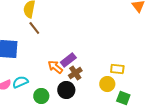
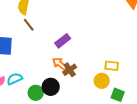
purple rectangle: (68, 60) -> (63, 41), moved
orange arrow: (55, 67) -> (60, 64), moved
black circle: (66, 90) -> (51, 87), moved

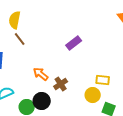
purple rectangle: (63, 41) -> (74, 43), moved
orange arrow: (60, 64) -> (41, 74), moved

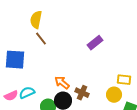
orange arrow: (41, 74) -> (62, 83), moved
brown cross: (61, 84) -> (82, 93), moved, turned -32

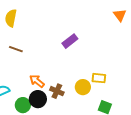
brown line: (41, 39) -> (16, 49), moved, turned -32
yellow circle: (114, 95) -> (83, 87), moved

